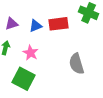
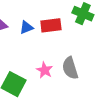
pink star: (31, 53) -> (45, 70), moved

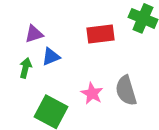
blue triangle: (26, 28) -> (51, 57), moved

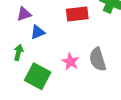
green arrow: (25, 68) -> (18, 53), moved

